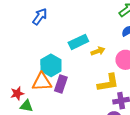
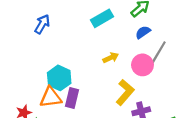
cyan rectangle: (78, 42) -> (102, 18), moved
yellow L-shape: (108, 83) -> (125, 92), turned -35

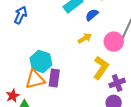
blue semicircle: (143, 32) -> (92, 15), moved

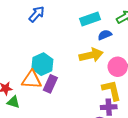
yellow arrow: (85, 38) -> (91, 55), size x1.6
yellow L-shape: (101, 68) -> (112, 90), moved, turned -65

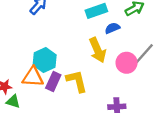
yellow arrow: (91, 55) -> (98, 50), turned 80
yellow L-shape: (112, 90) -> (77, 81), moved

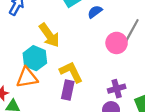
yellow arrow: (98, 50) -> (49, 35), moved
purple rectangle: (53, 82) -> (68, 90), moved

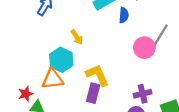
blue semicircle: (95, 12) -> (124, 15), turned 128
yellow arrow: (49, 35) -> (77, 37), size x0.6

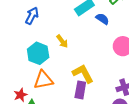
blue semicircle: (124, 15) -> (102, 19), turned -56
cyan hexagon: (61, 60) -> (38, 53), moved

